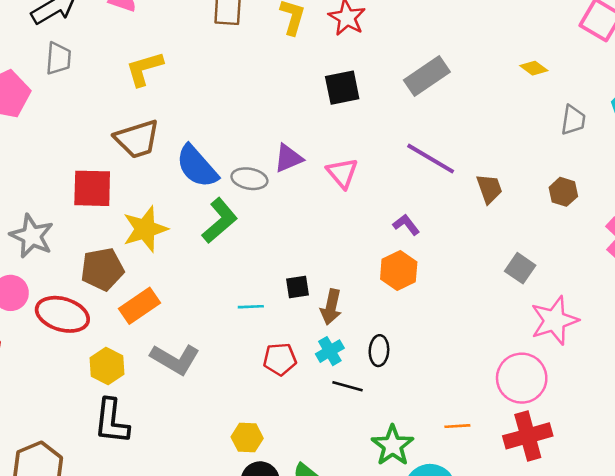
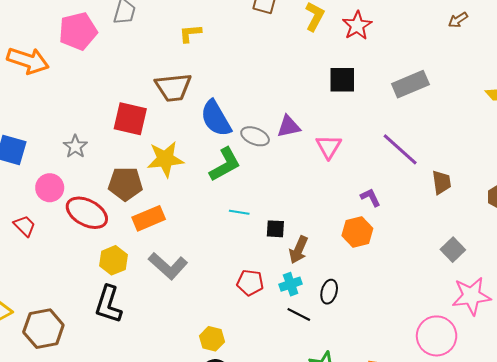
yellow L-shape: (144, 69) -> (190, 33), size x0.7
gray star: (32, 236) -> (75, 146), size x0.7
cyan line: (251, 307) -> (239, 212), moved

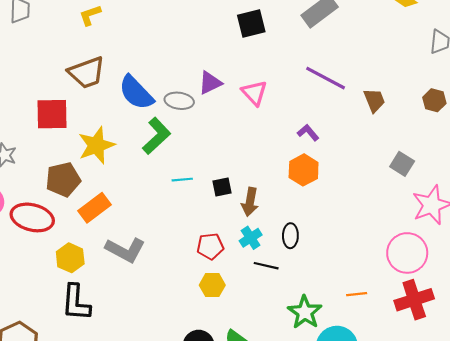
yellow hexagon: (212, 339) -> (212, 285), moved

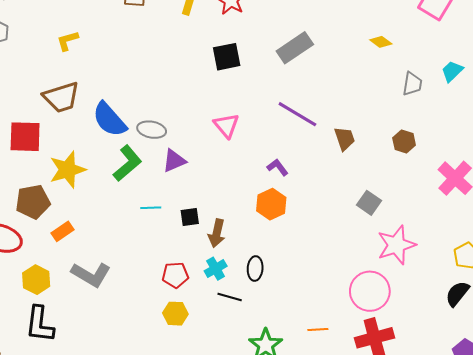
purple triangle: (210, 83) -> (174, 161), moved
orange rectangle: (94, 208) -> (63, 231), size x0.7

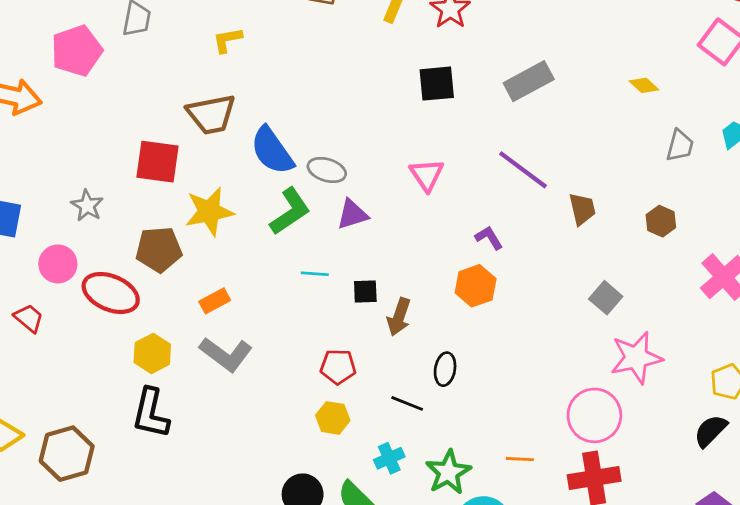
orange rectangle: (63, 231) -> (215, 301), moved
cyan cross: (216, 269) -> (389, 458), moved

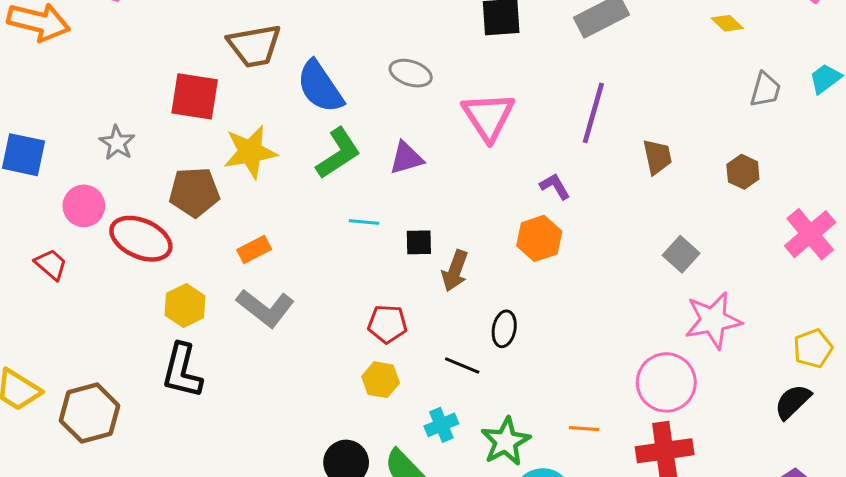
gray ellipse: (327, 170) -> (411, 73), moved
purple line: (523, 170) -> (593, 113), turned 68
pink triangle: (427, 175) -> (488, 116), size x1.4

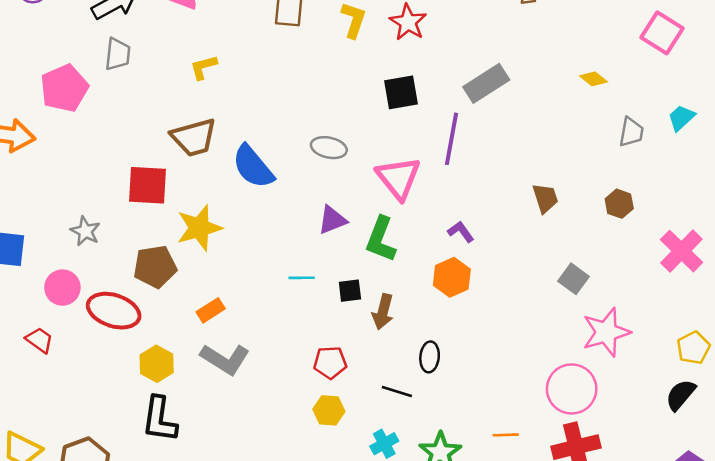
purple line: (593, 113) -> (452, 139), moved
green L-shape: (338, 153) -> (381, 239), moved, turned 150

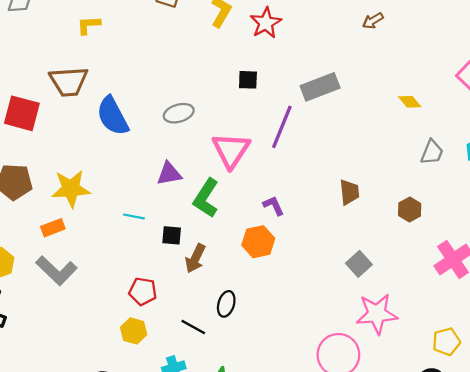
black square: (401, 92) -> (248, 80), size x0.7
gray ellipse: (329, 148) -> (179, 113), turned -40
yellow star: (199, 228) -> (71, 189), moved

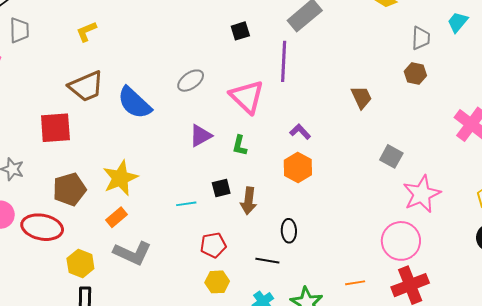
green L-shape: (206, 198) -> (240, 146), size x0.6
brown hexagon: (410, 209) -> (415, 74), moved
cyan line: (134, 216) -> (186, 204), moved

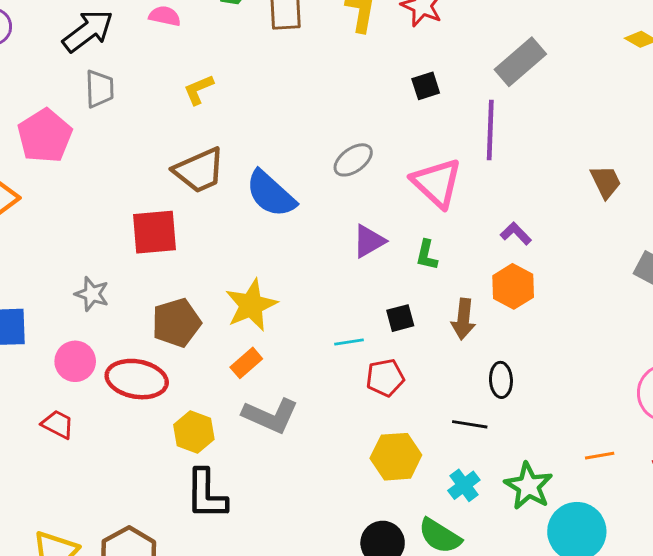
brown arrow: (249, 201) -> (463, 319), moved
red pentagon: (213, 245) -> (385, 378), moved
yellow hexagon: (217, 282) -> (396, 457), size x1.4

